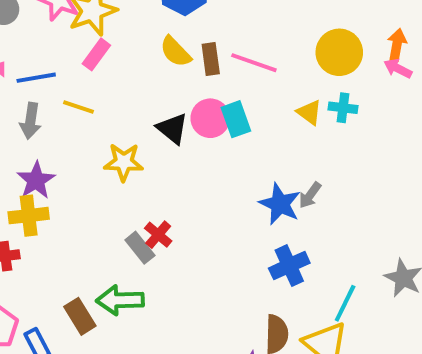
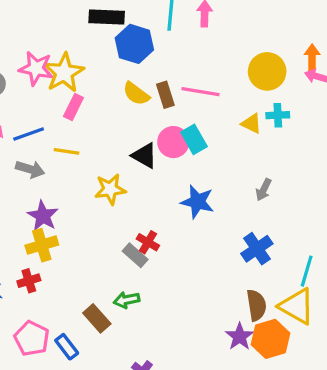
gray arrow: (30, 121) -> (30, 169), turned -72
blue star: (280, 204) -> (197, 202), moved
green arrow: (120, 300) -> (127, 300), size x0.7

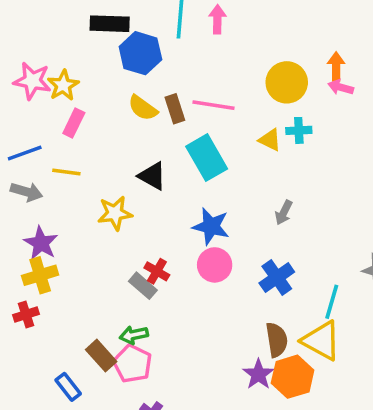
yellow star: (64, 73) -> (63, 85), size x0.7
cyan rectangle: (194, 139) -> (207, 158), size x1.4
pink circle: (173, 142) -> (215, 265), moved
pink pentagon: (32, 338) -> (132, 364), moved

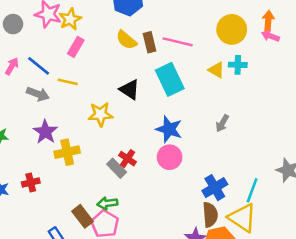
blue line: (25, 153) -> (39, 66), turned 55
yellow cross: (40, 275) -> (67, 152), moved
blue cross: (277, 278) -> (215, 188), moved

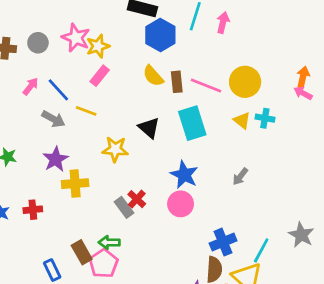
yellow circle: (232, 29) -> (245, 82), moved

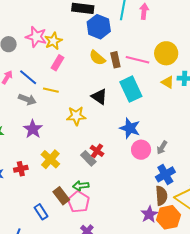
gray arrow: (240, 176) -> (162, 148), moved
yellow cross: (75, 184) -> (50, 159), moved, turned -36
pink circle: (181, 204) -> (141, 150), moved

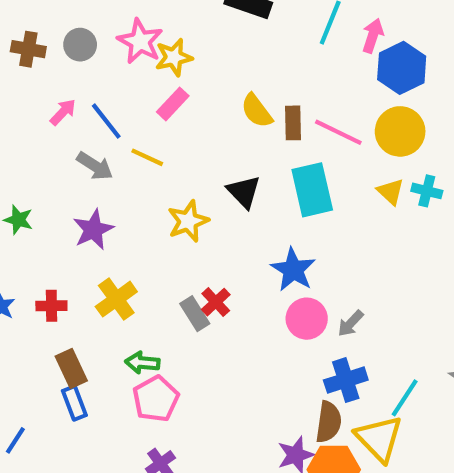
blue hexagon: (99, 27) -> (402, 68), moved
yellow star: (76, 116) -> (188, 221), turned -30
green arrow: (81, 186) -> (142, 363), moved
brown rectangle: (61, 196) -> (71, 368), moved

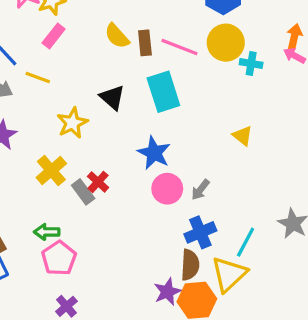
cyan cross: (427, 191) -> (251, 64), moved
yellow triangle: (391, 192) -> (243, 136), moved
yellow cross: (116, 299) -> (51, 170), moved
yellow triangle: (379, 438) -> (229, 274), turned 36

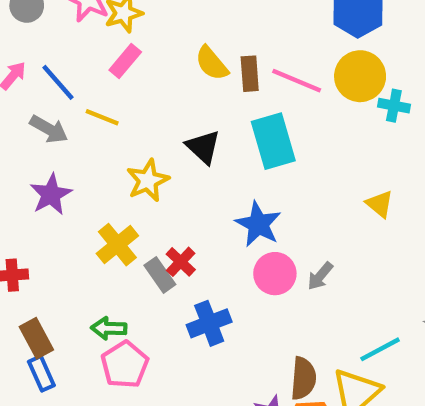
blue cross: (200, 232) -> (209, 323), moved
cyan line: (246, 242) -> (380, 349), turned 32

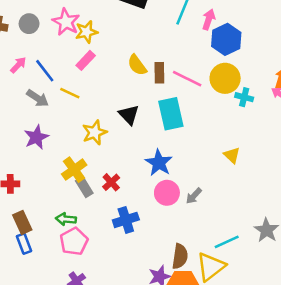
gray rectangle: (160, 275) -> (84, 187), moved

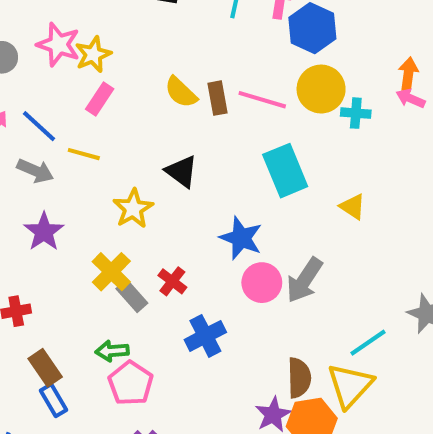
cyan rectangle: (171, 114) -> (285, 171), moved
gray arrow: (194, 196) -> (304, 280), size x1.6

